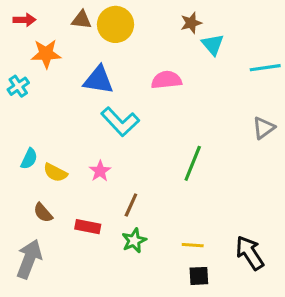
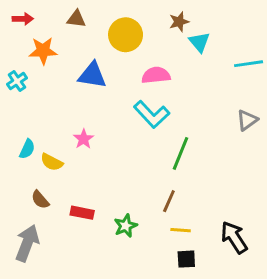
yellow circle: (115, 24) -> (126, 35), moved
cyan L-shape: (120, 122) -> (152, 114), moved
pink star: (100, 171) -> (84, 139), moved
brown line: (131, 205) -> (169, 201), moved

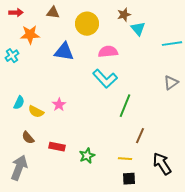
pink star: (84, 139) -> (59, 105), moved
brown line: (169, 201) -> (140, 136), moved

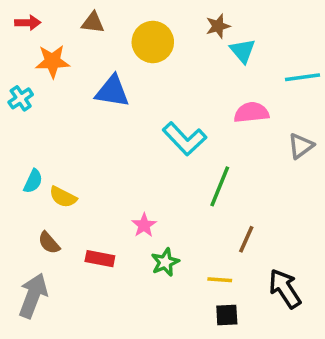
pink semicircle: (108, 52) -> (251, 112), moved
pink star: (59, 105) -> (144, 225), moved
green star: (87, 156) -> (165, 262), moved

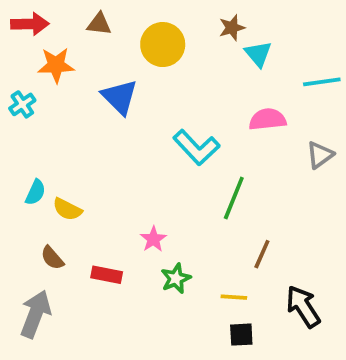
red arrow: (28, 23) -> (30, 24), size x1.4
blue triangle: (112, 91) -> (120, 97), turned 36

